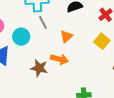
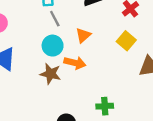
cyan circle: (21, 37) -> (53, 46), moved

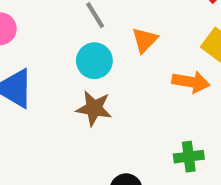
orange arrow: (75, 63) -> (191, 82), moved

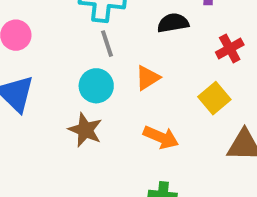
orange arrow: (191, 82) -> (161, 137), moved

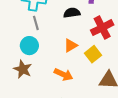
red cross: (230, 48) -> (102, 28), size x1.5
orange triangle: (148, 78) -> (71, 46), moved

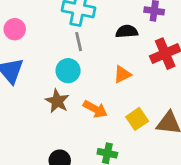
yellow square: (93, 54) -> (137, 119), moved
orange arrow: (63, 74) -> (95, 109), moved

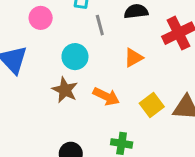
pink circle: (15, 29) -> (41, 18), moved
gray line: (79, 42) -> (100, 25), moved

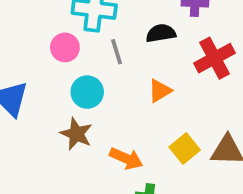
pink circle: (41, 18) -> (65, 47), moved
orange arrow: (106, 96) -> (126, 158), moved

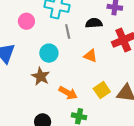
pink circle: (65, 47) -> (26, 21), moved
orange triangle: (160, 91) -> (90, 56), turned 48

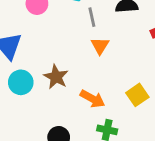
cyan circle: (49, 53) -> (21, 82), moved
orange triangle: (90, 56) -> (100, 46), moved, turned 40

